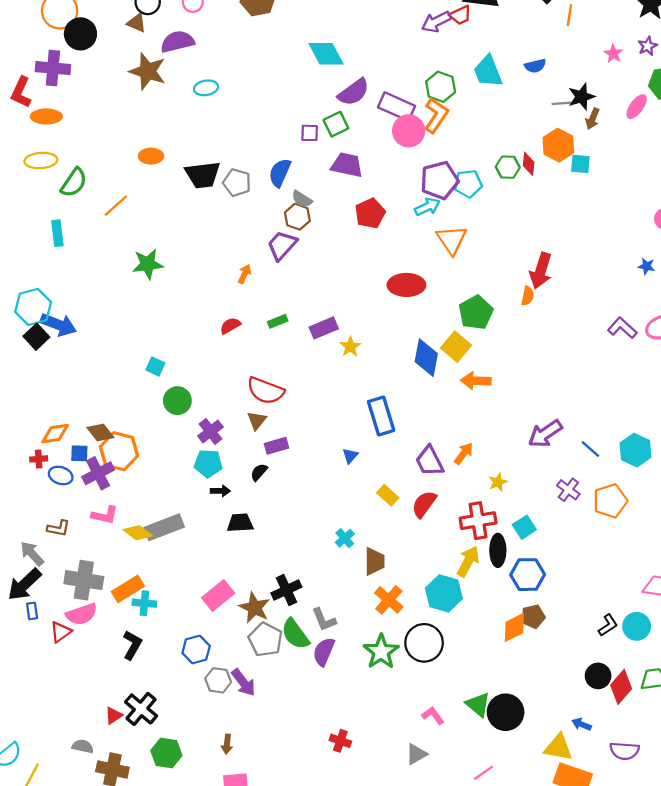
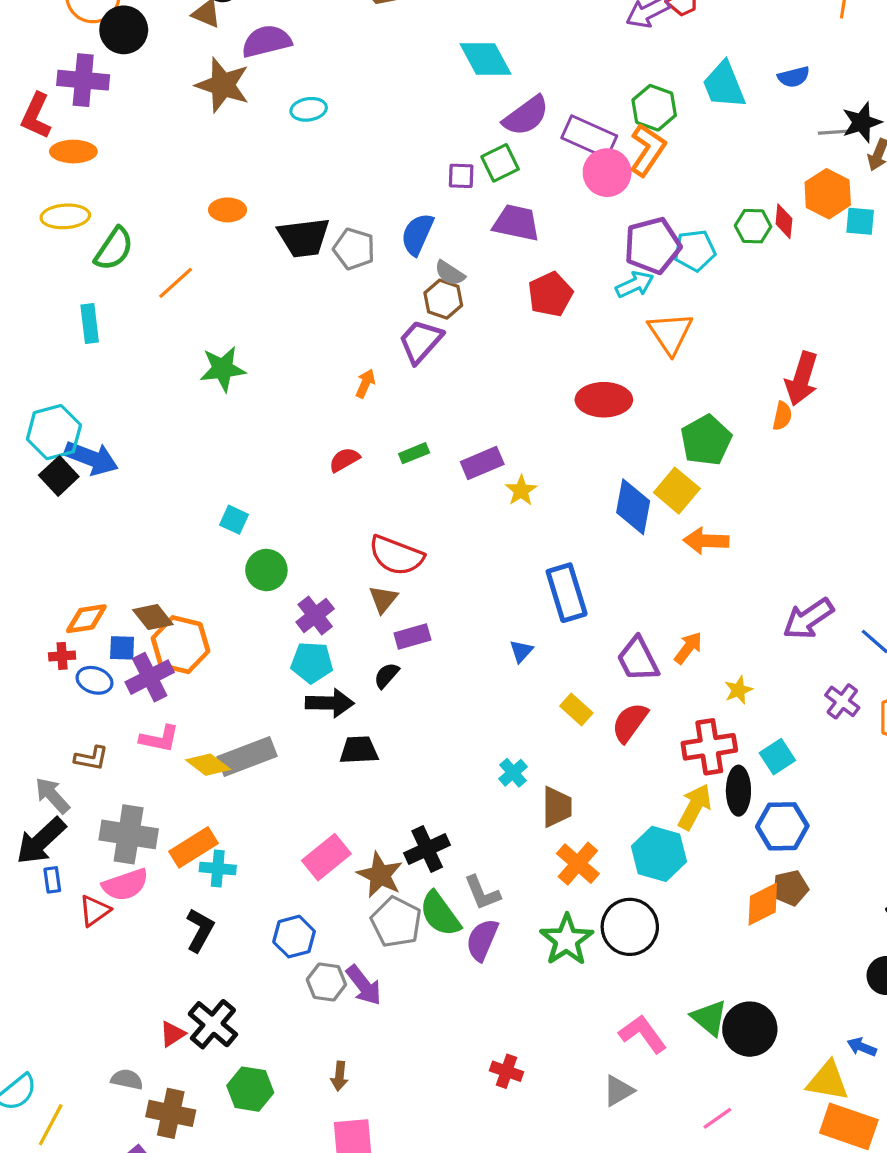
black arrow: (220, 491) -> (330, 703), size x1.6
pink L-shape: (433, 716) -> (643, 1034), size x1.4

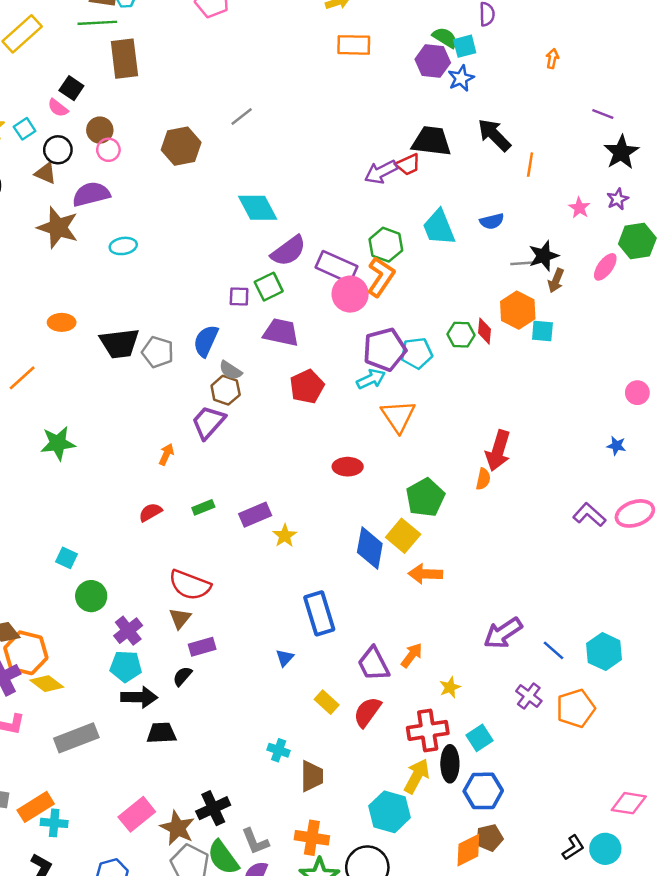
red ellipse: (604, 400) -> (348, 467), size x0.7
yellow diamond: (208, 765) -> (47, 684), moved
cyan cross: (513, 773) -> (279, 750), turned -30
orange cross: (578, 864) -> (312, 838), moved, turned -32

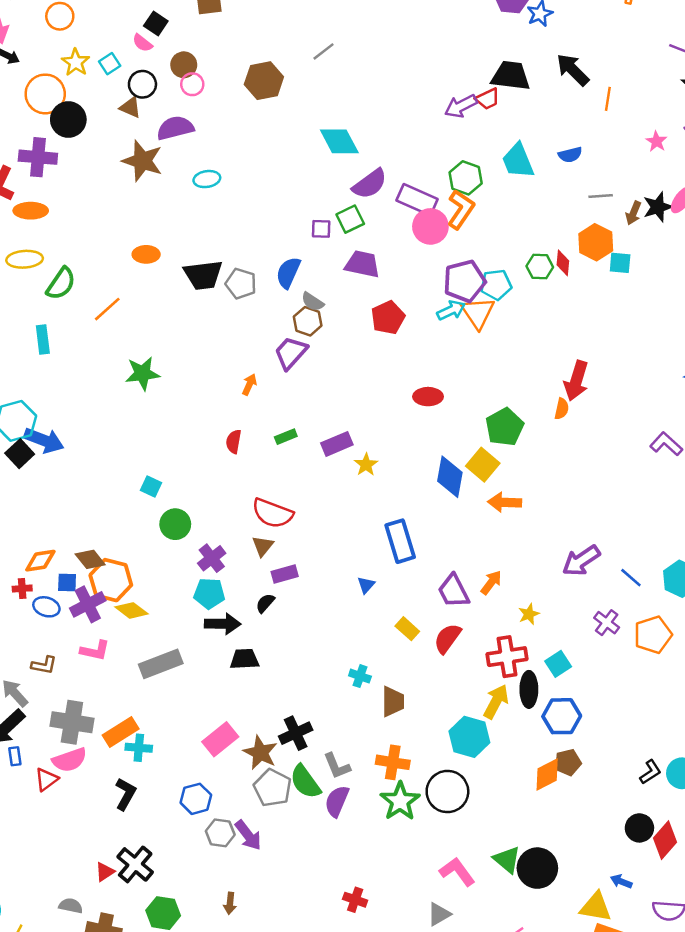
black star: (544, 256) -> (658, 207), moved
orange triangle: (398, 416) -> (478, 313), moved
red semicircle: (150, 512) -> (234, 442), turned -50

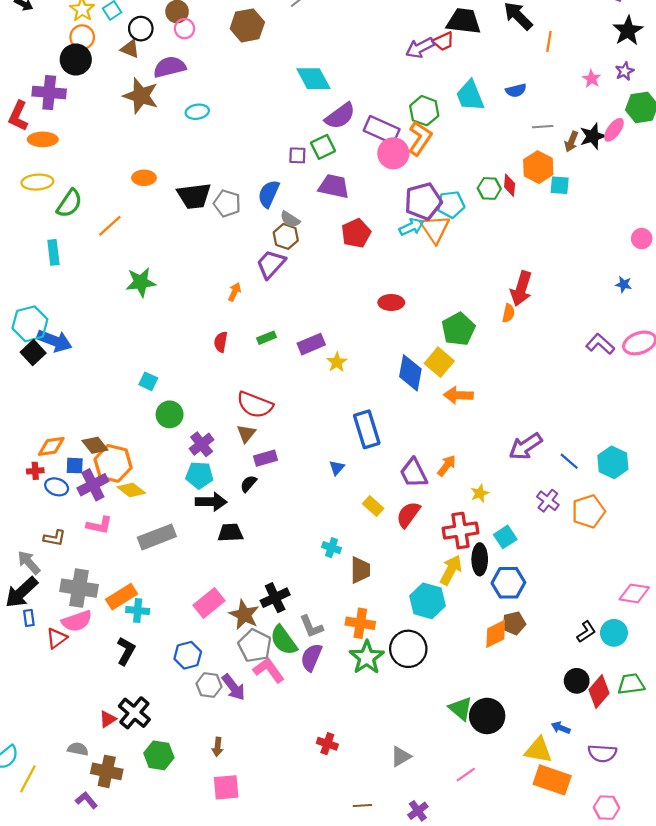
orange circle: (45, 94) -> (82, 37), moved, size x0.7
pink L-shape: (457, 872) -> (269, 670), moved

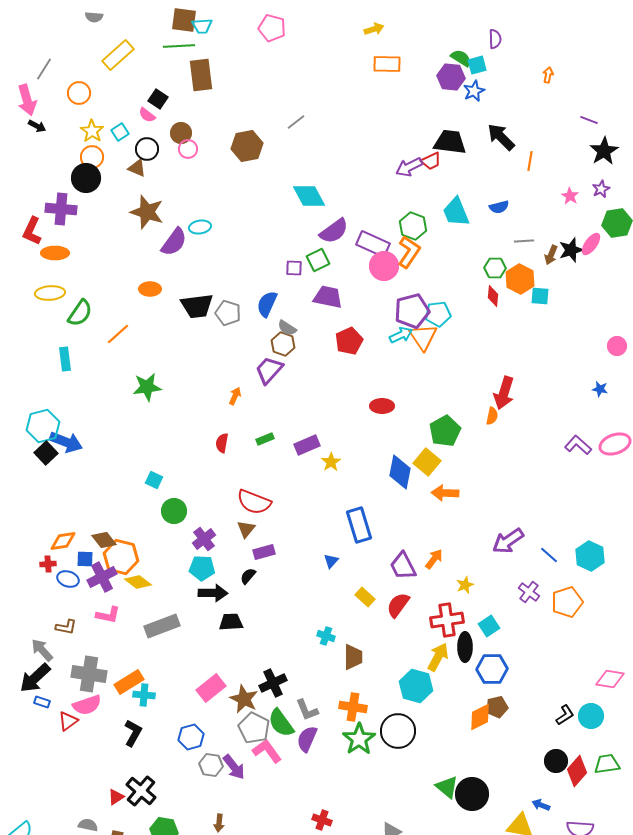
purple semicircle: (170, 67) -> (174, 242), moved, turned 140
green hexagon: (489, 188) -> (495, 268), moved
blue rectangle: (29, 618) -> (42, 702), turned -63

